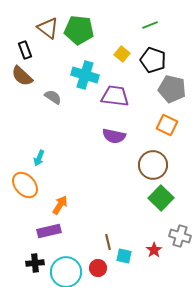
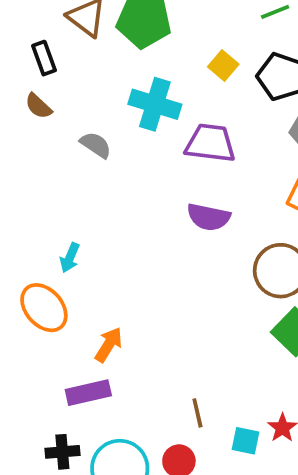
brown semicircle: (22, 76) -> (38, 106), size x0.7
cyan square: (124, 256) -> (245, 441), moved

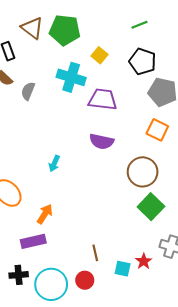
yellow square: (223, 65) -> (99, 55), moved
gray semicircle: (96, 145) -> (28, 91), moved, turned -102
cyan arrow: (70, 258) -> (54, 164), moved

